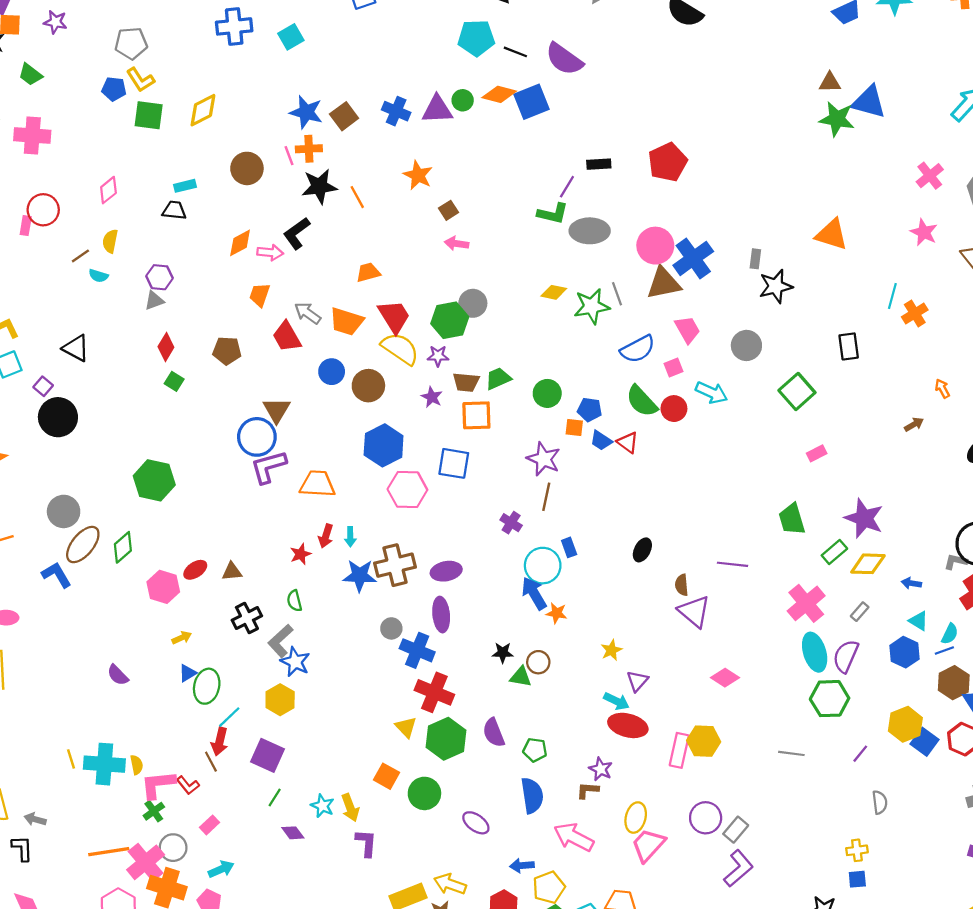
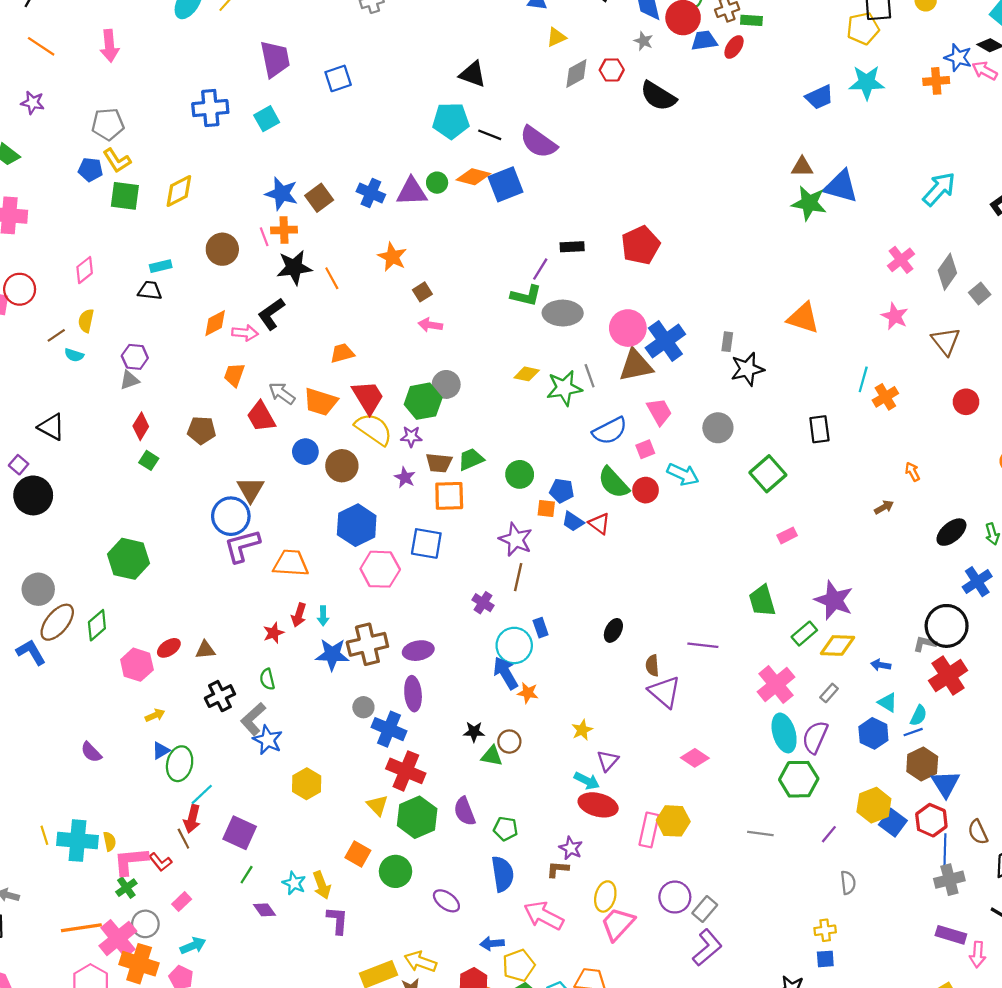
yellow hexagon: (280, 700) -> (307, 784), moved

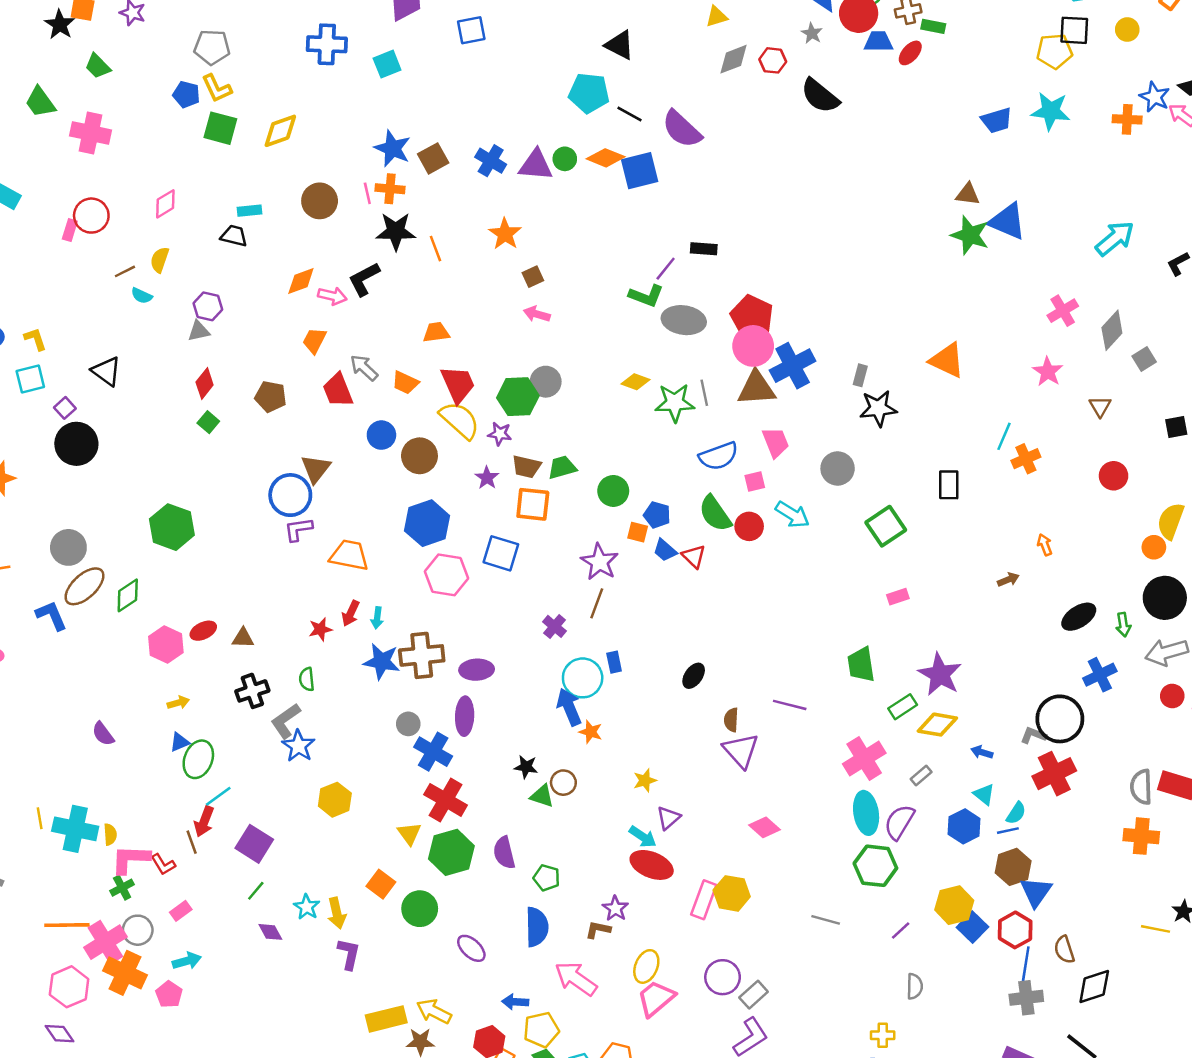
red pentagon: (641, 245) -> (752, 316), moved, turned -30
brown triangle: (946, 341) -> (1100, 406), size x0.7
orange trapezoid: (320, 402) -> (405, 383), size x0.7
purple L-shape: (242, 546) -> (298, 529), size x0.7

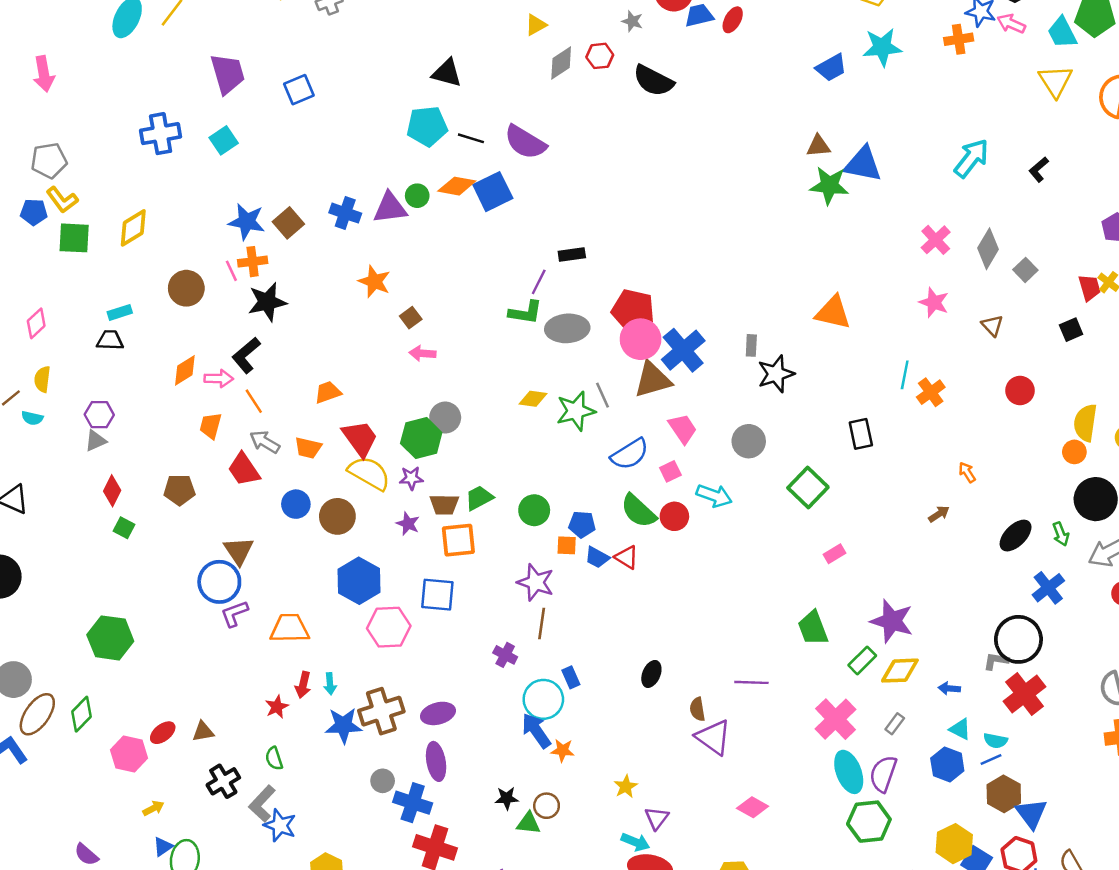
orange line: (435, 249) -> (254, 401), moved
cyan semicircle: (1016, 813) -> (995, 741), turned 80

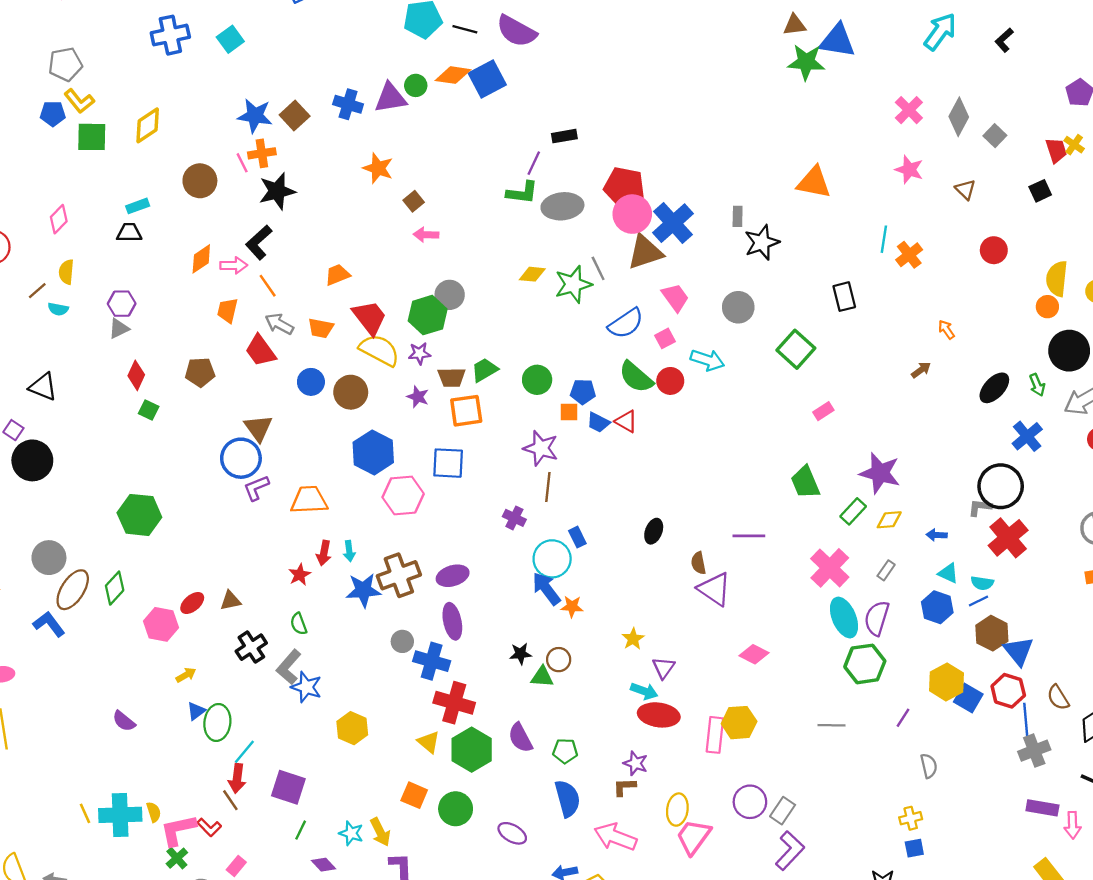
yellow diamond: (900, 671) -> (889, 520), size x0.7

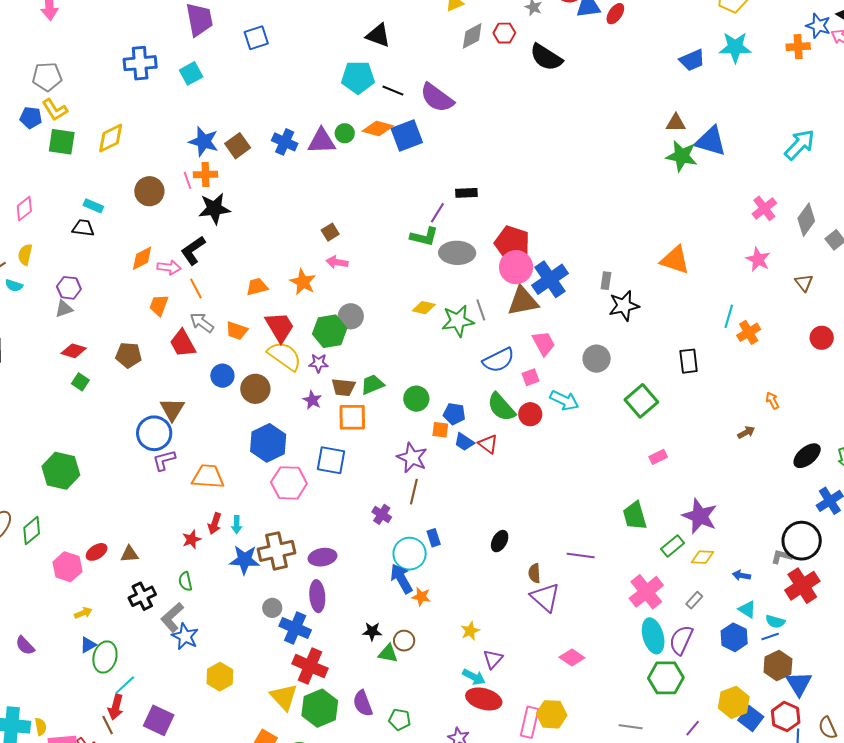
orange star: (378, 168) -> (303, 282), moved
cyan rectangle: (138, 206) -> (93, 206), turned 36
red diamond: (136, 375) -> (74, 351), turned 75
yellow triangle: (429, 742) -> (284, 697), size x1.4

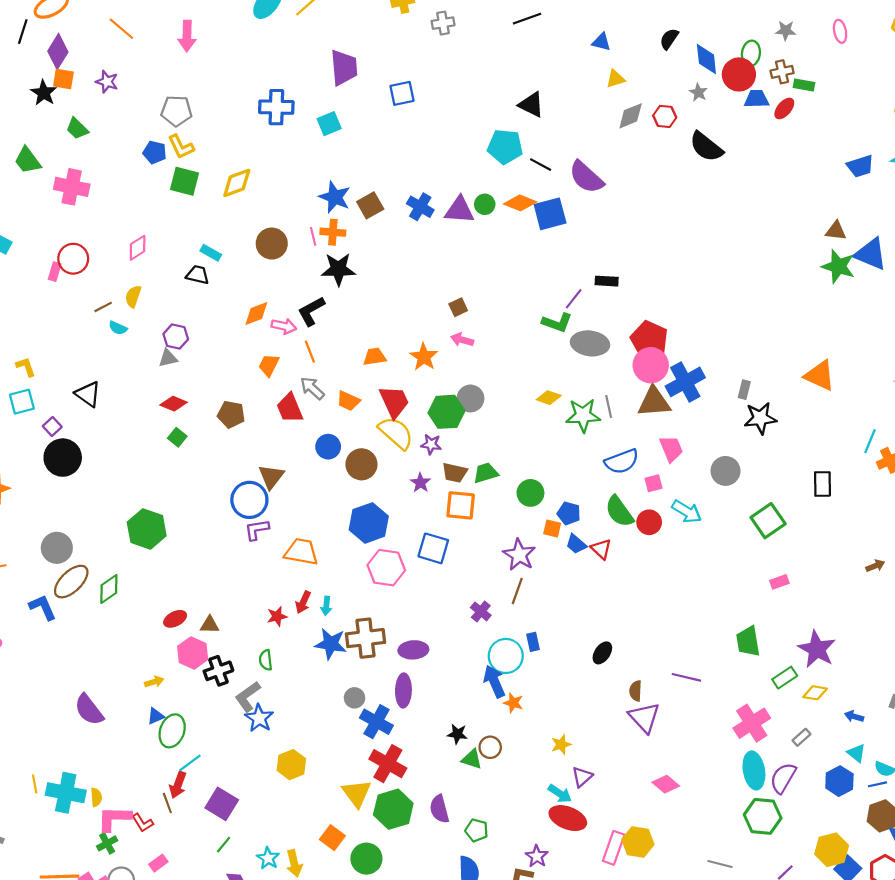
pink hexagon: (67, 567) -> (193, 653), moved
purple semicircle: (25, 646) -> (89, 710), size x1.5

